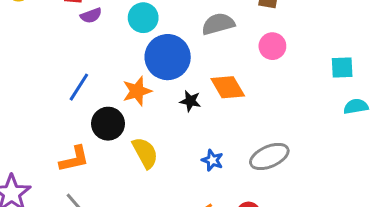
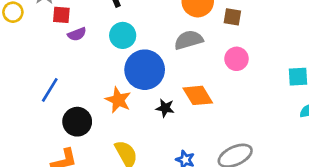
blue line: (79, 87) -> (50, 90), moved
orange star: (137, 91) -> (118, 100), turned -30
black circle: (108, 124) -> (77, 122), moved

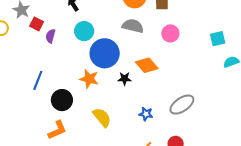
red square: (61, 15) -> (37, 24), turned 32
purple semicircle: (77, 34) -> (50, 36), turned 136
gray semicircle: (189, 40) -> (133, 26), turned 40

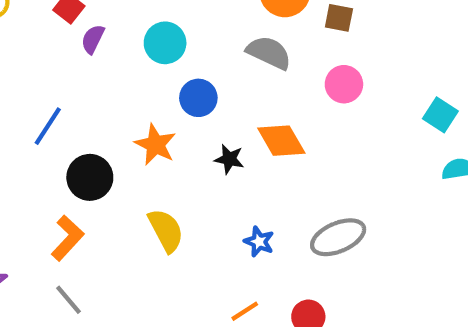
cyan square: (218, 39) -> (440, 115), turned 35
blue circle: (105, 53) -> (198, 98), size x0.6
orange L-shape: (57, 130) -> (67, 238), turned -35

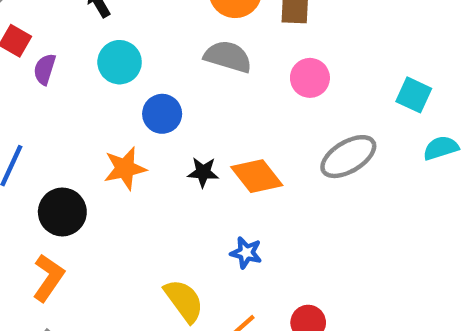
orange diamond: (281, 141) -> (257, 176), moved
orange star: (155, 145) -> (125, 168), turned -30
yellow semicircle: (166, 230) -> (184, 301), moved
gray ellipse: (338, 237) -> (348, 157), moved

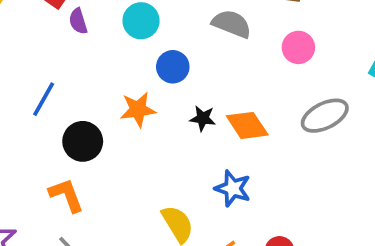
purple semicircle: (45, 69) -> (78, 21), turned -40
blue star: (246, 253) -> (233, 188), size x1.4
orange L-shape: (48, 278) -> (66, 195), turned -60

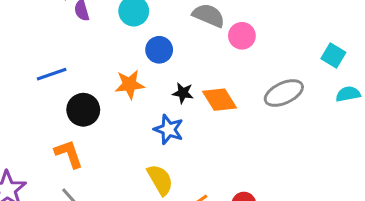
pink circle: (298, 47) -> (242, 36), moved
blue line: (44, 99) -> (52, 74), turned 40
blue star: (233, 188) -> (169, 129), moved

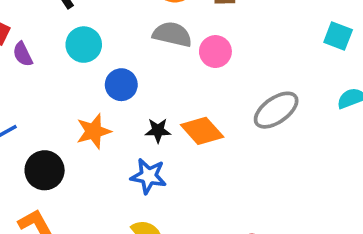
cyan square: (333, 56) -> (338, 36), moved

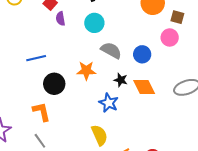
gray semicircle: (172, 34) -> (111, 50), moved
pink circle: (215, 52) -> (170, 37), moved
blue circle: (121, 85) -> (142, 54), moved

